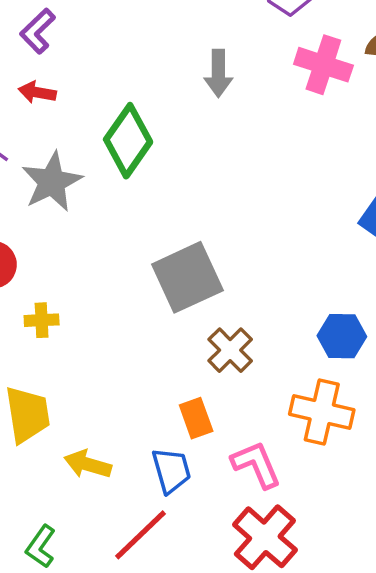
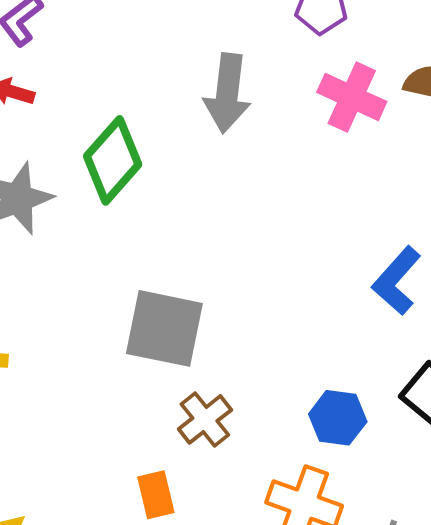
gray arrow: (218, 73) -> (227, 93), size x1.4
gray square: (187, 277) -> (164, 328), turned 30

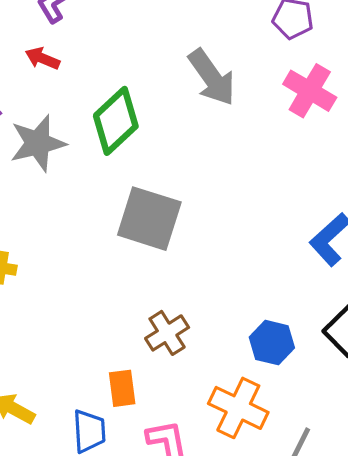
gray arrow: (227, 93) -> (212, 77), turned -48
gray square: (164, 328) -> (149, 219), moved

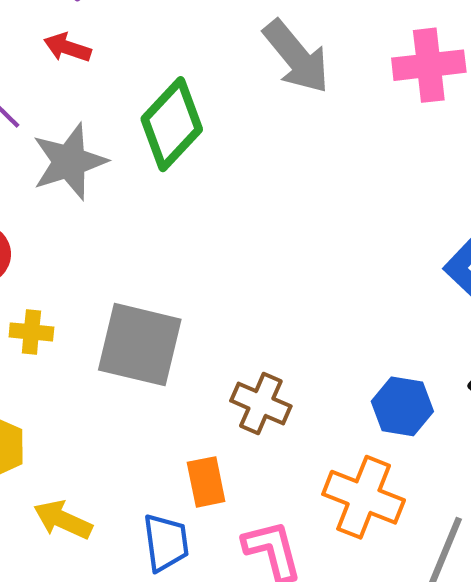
pink cross: (310, 91) -> (429, 65), turned -33
gray square: (149, 219) -> (140, 345), moved
brown cross: (167, 333) -> (261, 403), turned -30

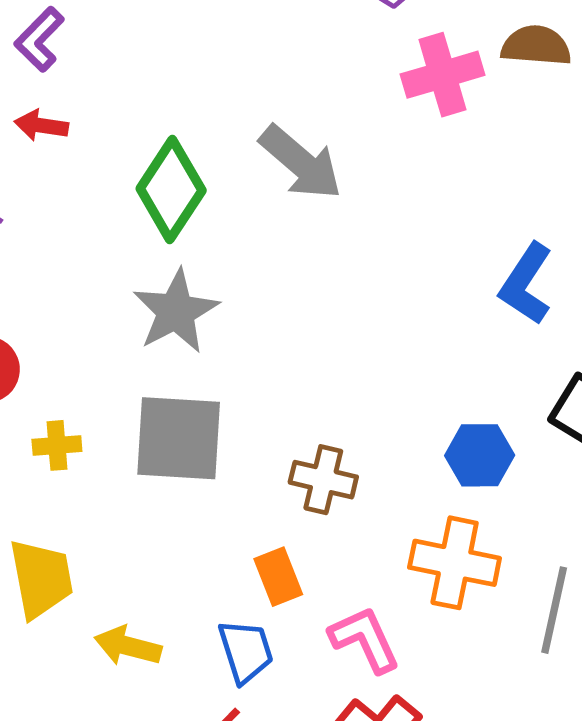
gray arrow: (296, 57) -> (301, 163), moved
gray star: (69, 162) -> (176, 311), moved

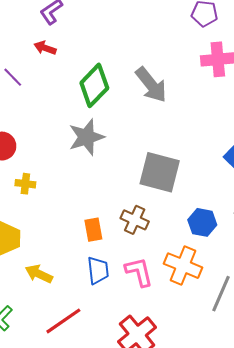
gray square: (179, 438) -> (160, 172), moved
orange rectangle: (278, 577) -> (93, 230), moved
pink L-shape: (365, 639) -> (139, 272), moved
blue trapezoid: (246, 651) -> (98, 270), moved

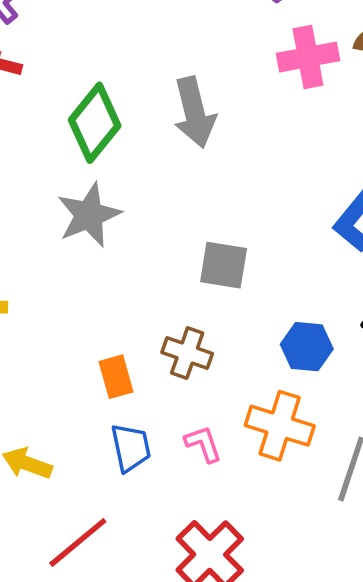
gray arrow: (151, 85) -> (194, 112), turned 30
gray square: (160, 172) -> (224, 265), size x0.7
pink L-shape: (139, 272) -> (203, 444), size x0.7

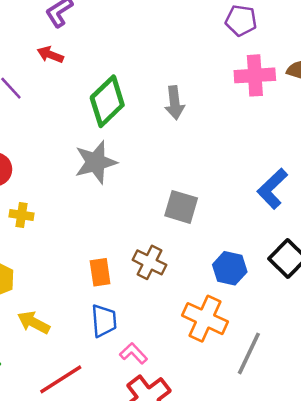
gray arrow: (194, 112) -> (175, 103), size x0.7
pink L-shape: (203, 444) -> (133, 353), moved, turned -32

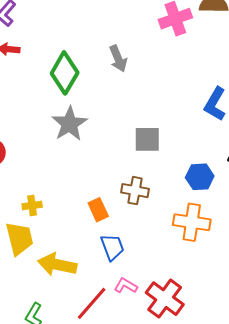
yellow cross: (21, 215) -> (32, 205), moved
yellow arrow: (34, 322) -> (57, 265), size x1.4
pink L-shape: (133, 353) -> (126, 286), moved

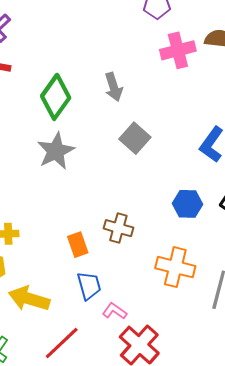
gray square: (147, 139) -> (135, 138), moved, turned 36
blue hexagon: (200, 177) -> (188, 204), moved
pink L-shape: (126, 286) -> (115, 311), moved

